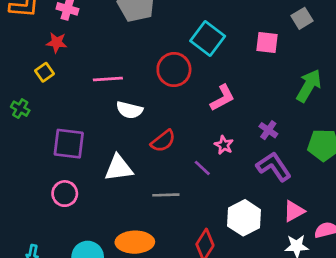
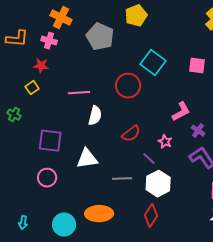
pink L-shape: (222, 98) -> (181, 112), moved
white semicircle: (129, 110) -> (95, 116), turned -90
red semicircle: (163, 141) -> (131, 134), moved
white hexagon: (244, 218) -> (158, 184), moved

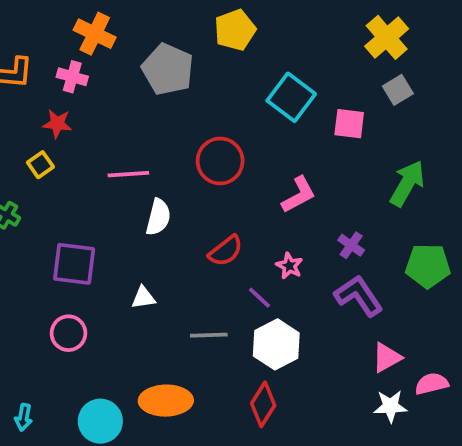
cyan square: (153, 63) -> (291, 97), moved
pink L-shape: (181, 112) -> (299, 195), moved
white triangle: (87, 159) -> (143, 298), size x0.6

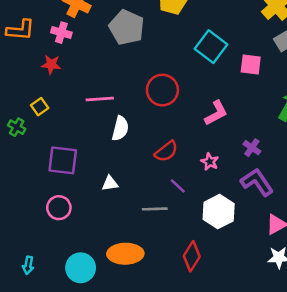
yellow square: (40, 165) -> (40, 107), moved
purple line: (259, 298) -> (178, 186), moved
white hexagon: (276, 344) -> (219, 212), moved

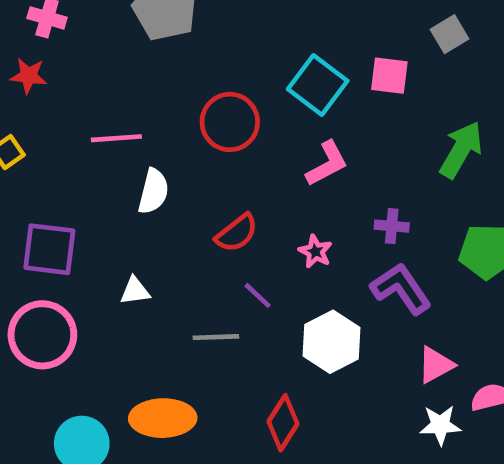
cyan square: (211, 47) -> (318, 85), moved
purple cross: (252, 148) -> (392, 226), turned -30
pink circle: (59, 208) -> (42, 335), size x1.5

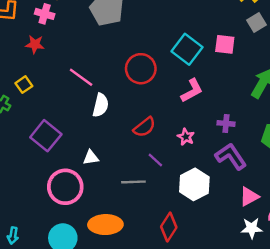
pink line: (116, 138) -> (81, 77), turned 40
purple square: (49, 249) -> (46, 136), turned 32
pink circle: (42, 335) -> (65, 187), moved

